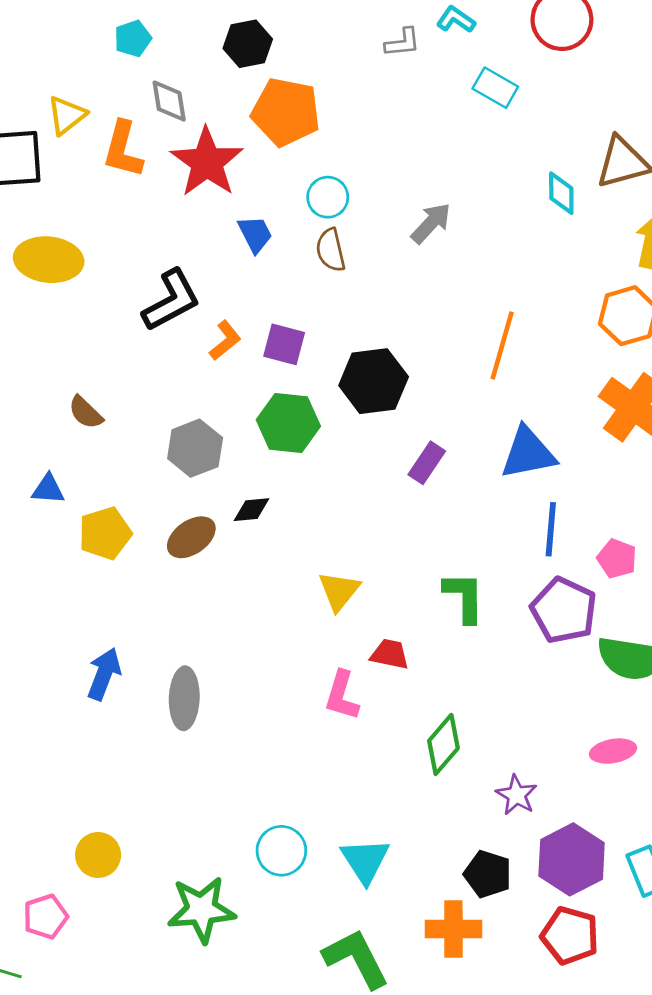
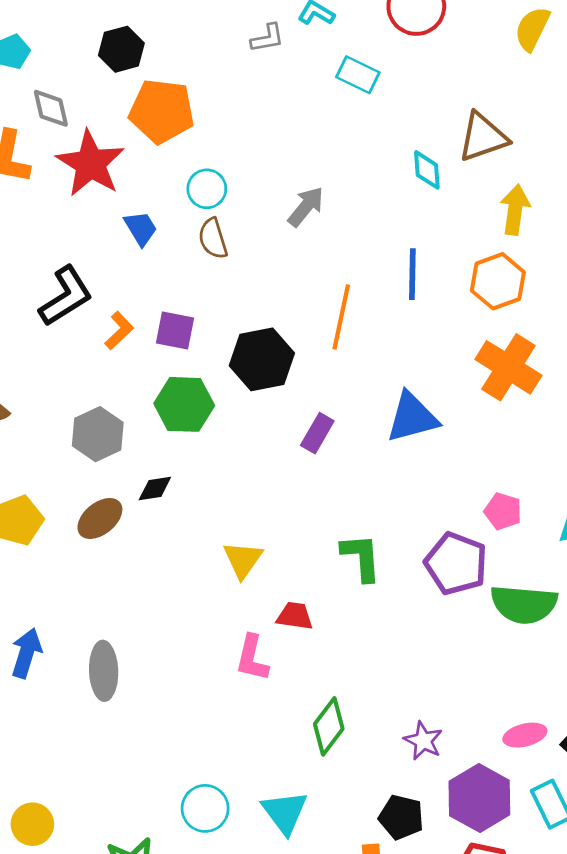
orange line: (502, 345) -> (341, 317), moved
blue line: (551, 529) -> (412, 274), moved
green diamond: (443, 744) -> (329, 726), moved
pink ellipse: (613, 751) -> (525, 735), moved

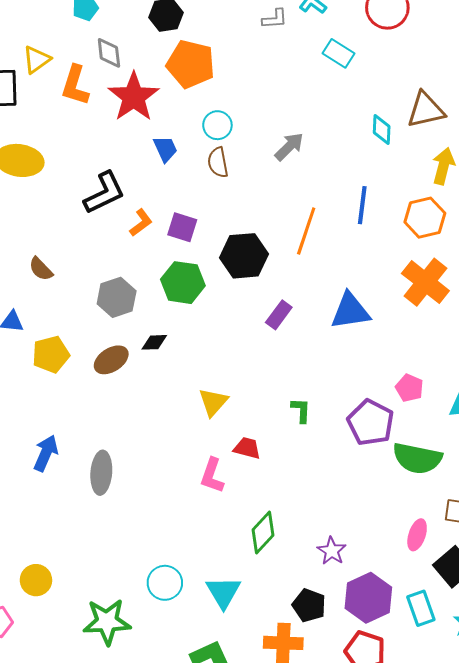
green L-shape: (361, 557) -> (301, 410), size x0.7
pink ellipse: (525, 735) -> (417, 535), moved, turned -64

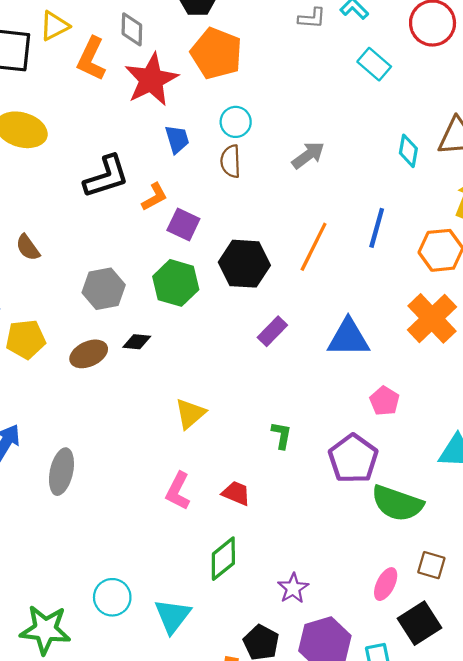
orange L-shape: (141, 223) -> (154, 197), moved
pink pentagon: (409, 388) -> (384, 401), moved
red trapezoid: (247, 448) -> (236, 493), moved

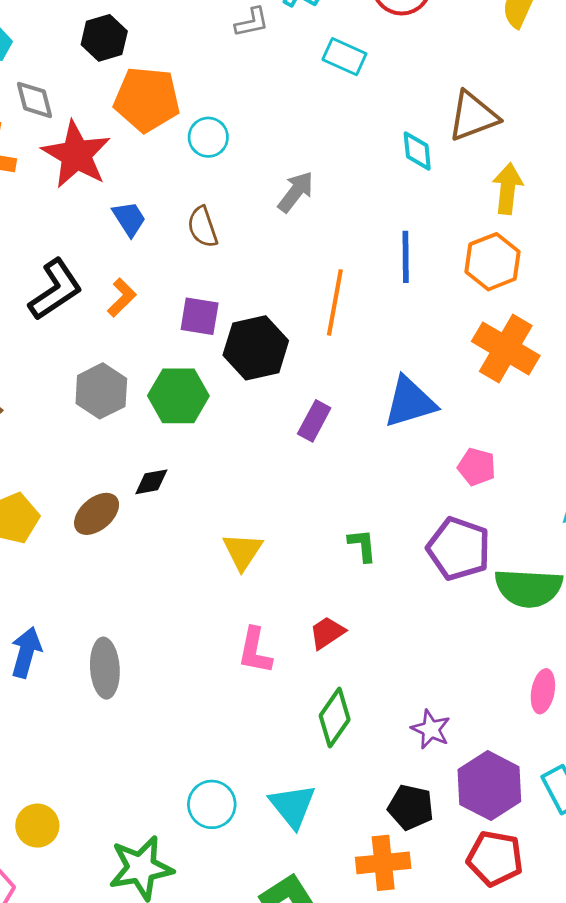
cyan circle: (236, 122) -> (208, 137), moved
purple square: (183, 224) -> (200, 316), moved
gray hexagon: (104, 289) -> (101, 391), moved
red trapezoid: (236, 493) -> (327, 633), turned -40

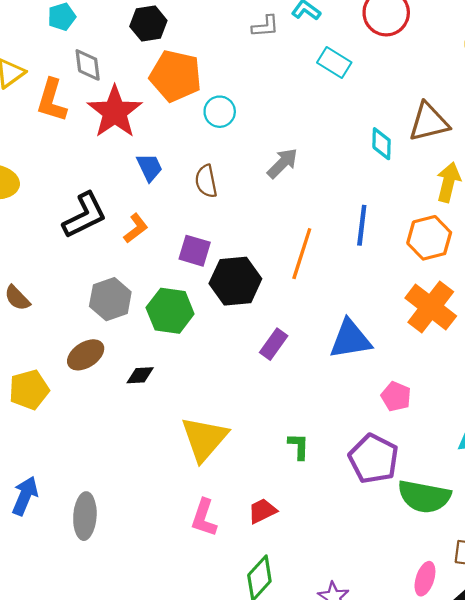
brown ellipse: (97, 514) -> (86, 355), moved
yellow triangle: (242, 551) -> (204, 439), size x1.5

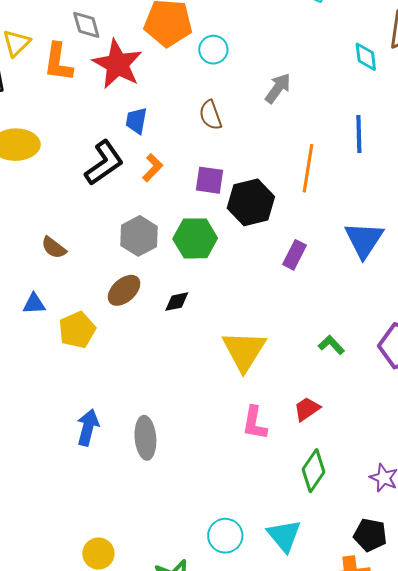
blue trapezoid: (150, 167) -> (136, 121), moved, turned -136
blue triangle: (350, 339) -> (364, 240), turned -39
green L-shape: (299, 446) -> (331, 345), turned -36

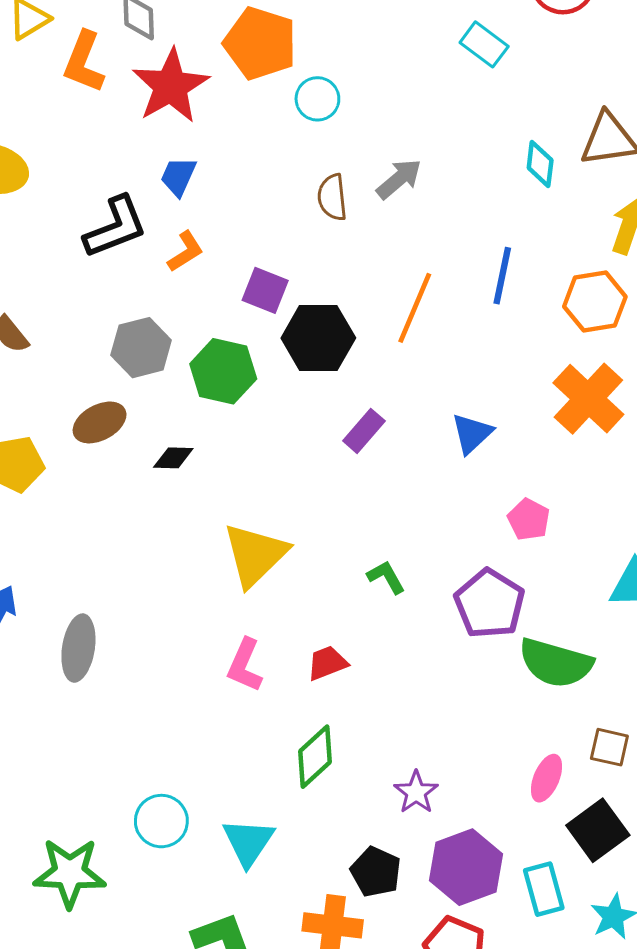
brown semicircle: (210, 115) -> (332, 197), moved
blue triangle: (364, 240) -> (472, 434), size x0.7

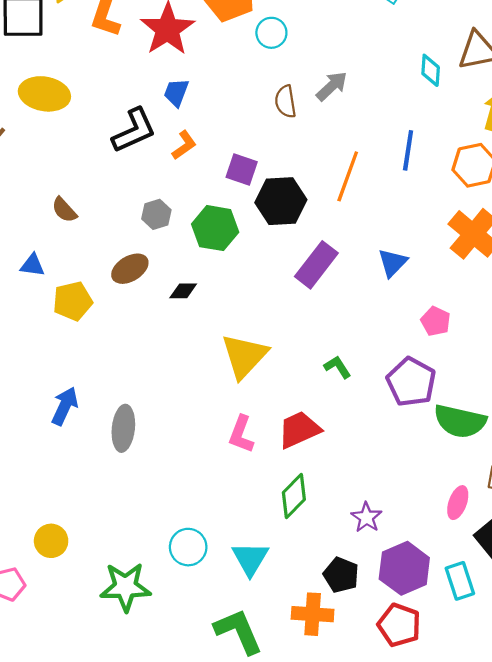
gray hexagon: (141, 348) -> (156, 214), size x0.7
purple rectangle: (364, 431) -> (316, 265), size x1.5
red trapezoid: (327, 663) -> (299, 430), size x1.5

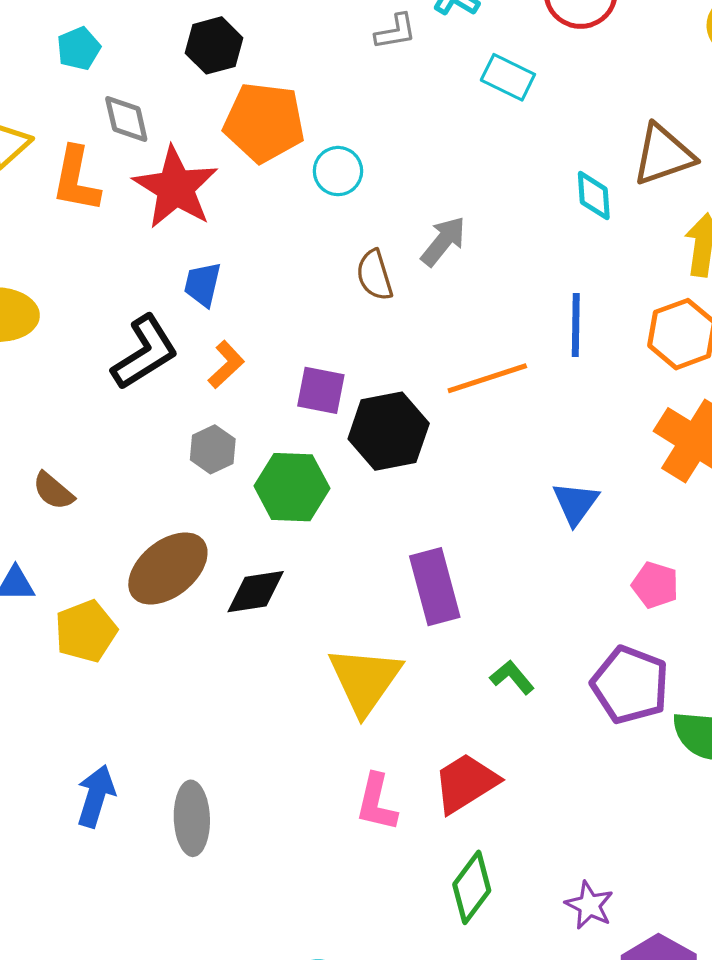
orange line: (348, 176) -> (487, 378), turned 60
gray hexagon: (156, 214) -> (213, 449), moved
purple rectangle: (316, 265) -> (435, 587), moved, turned -45
brown ellipse: (130, 269) -> (168, 569), size x1.4
black diamond: (183, 291) -> (256, 592), size x1.4

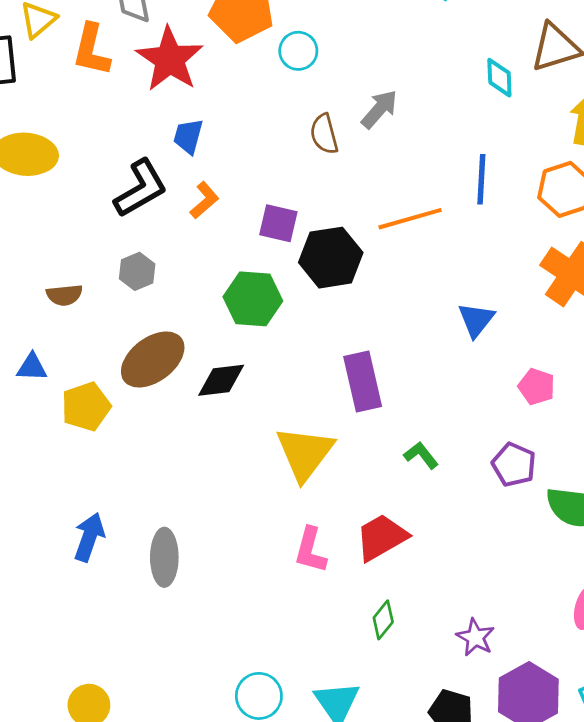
gray hexagon: (213, 449) -> (137, 271), moved
brown semicircle: (53, 491) -> (64, 295), turned -48
purple pentagon: (630, 685) -> (514, 465), size x0.7
green diamond: (472, 887) -> (383, 620), size x0.7

